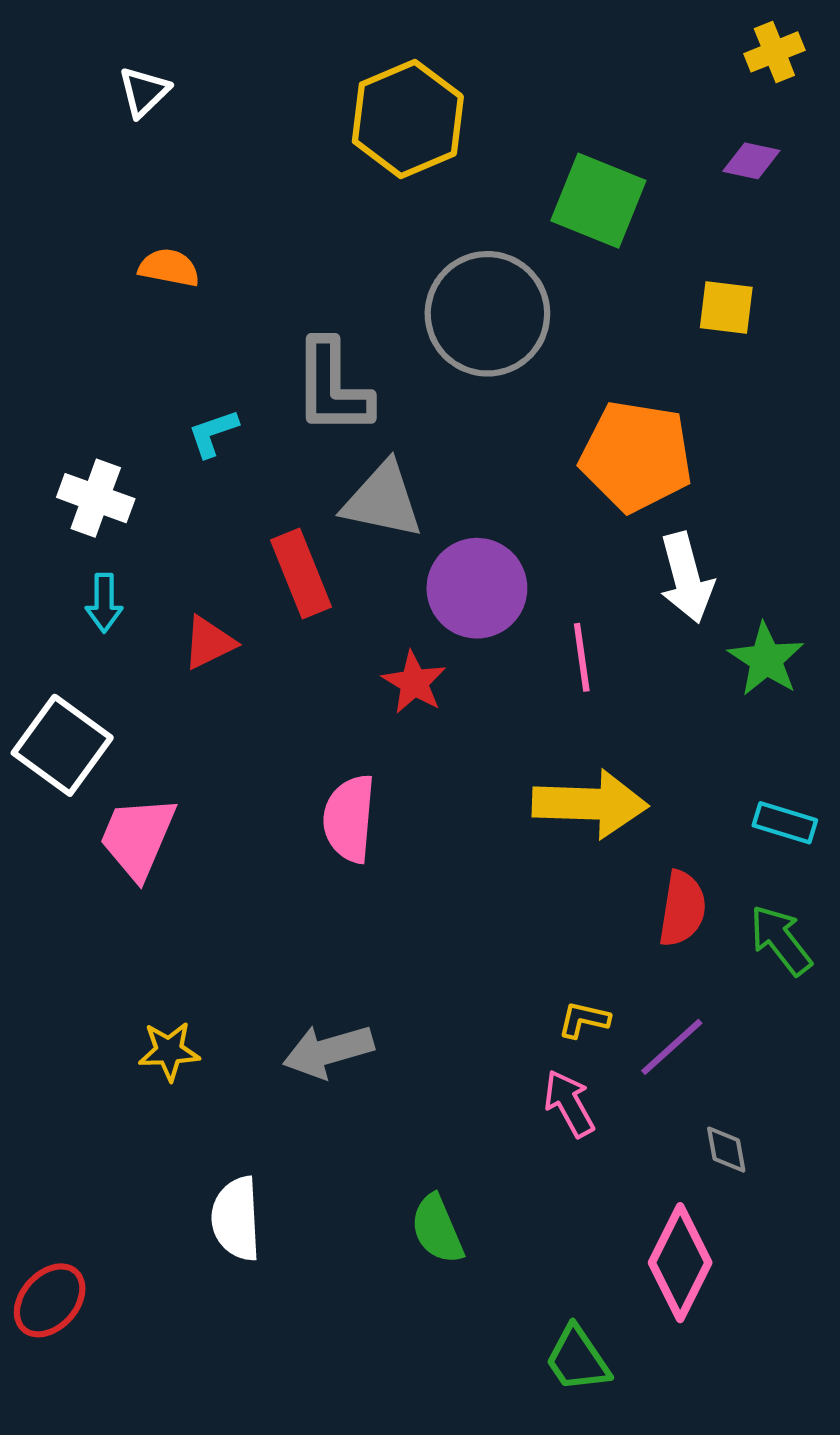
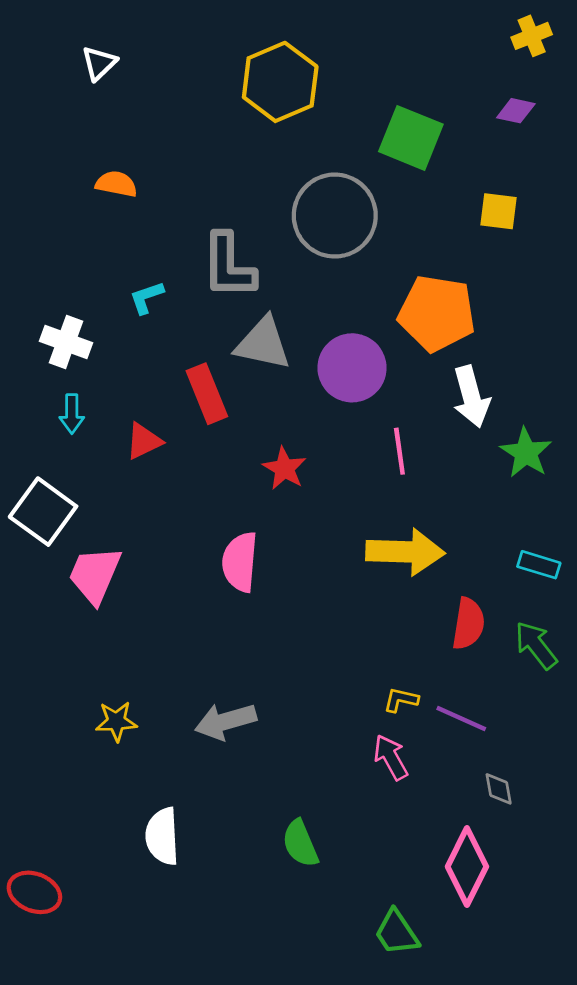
purple circle: (477, 588) -> (352, 368), moved
purple line: (672, 1047) -> (461, 718), turned 66
red ellipse: (50, 1300) -> (34, 892), turned 69

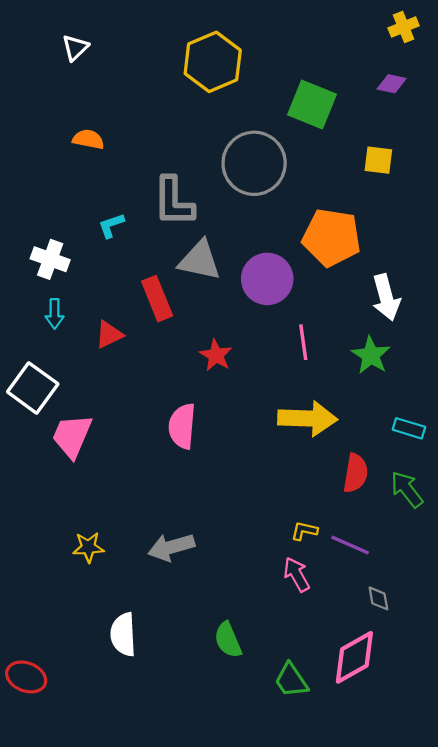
white arrow: (471, 397) -> (386, 297), moved
green star: (526, 453) -> (371, 355), moved
pink diamond: (467, 867) -> (354, 657), turned 34
green trapezoid: (397, 933) -> (291, 680), moved

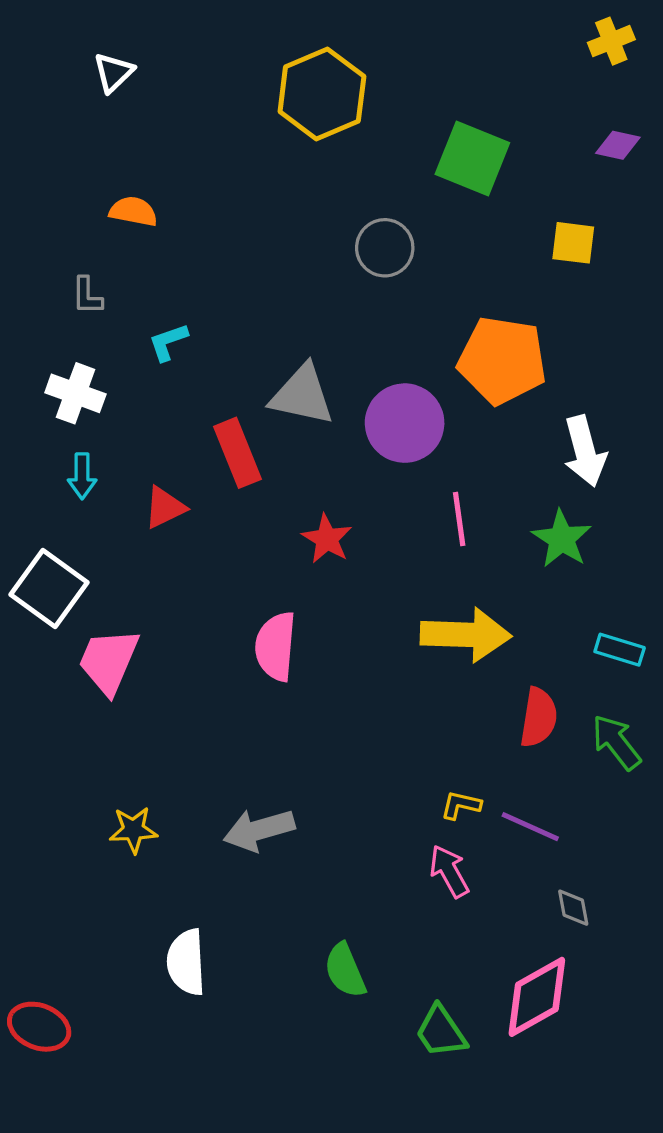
purple diamond: (392, 84) -> (618, 145), moved
gray circle: (254, 163) -> (385, 248), size x0.6
gray L-shape: (173, 201) -> (87, 296), moved, size x0.5

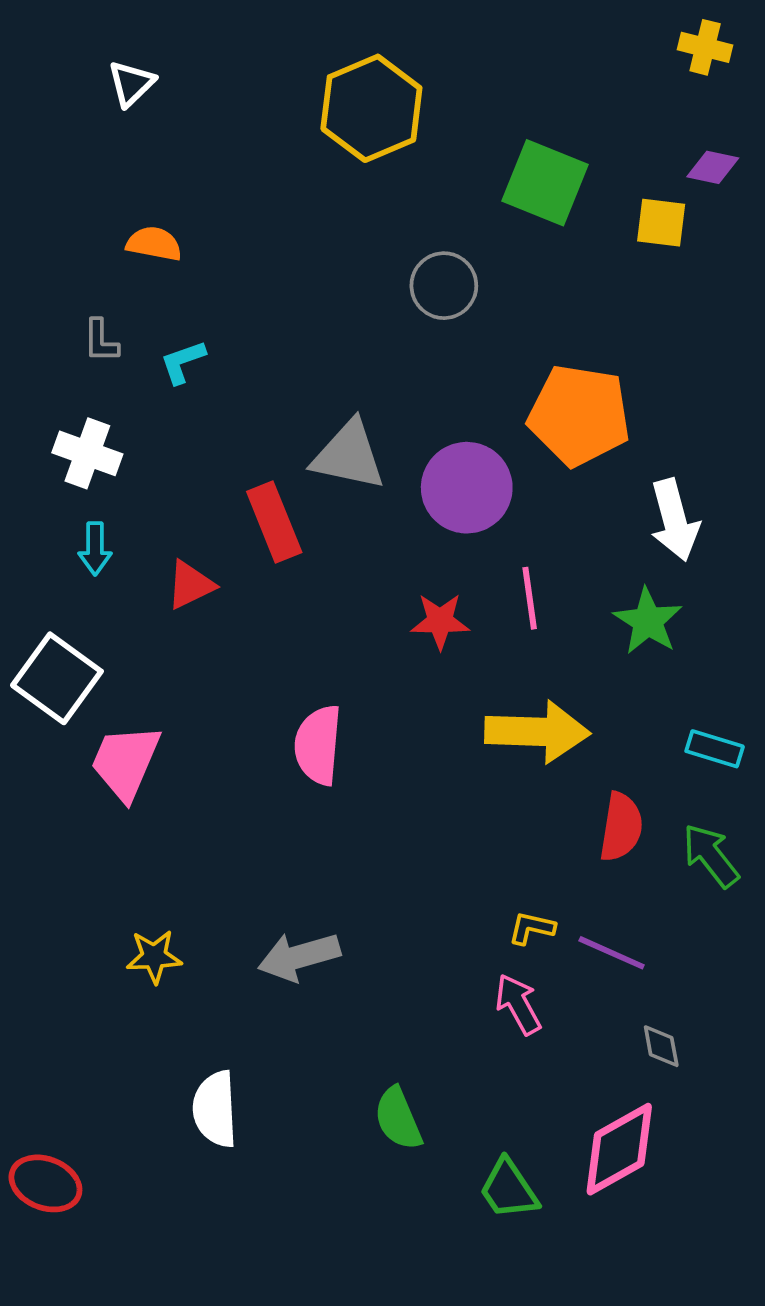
yellow cross: (611, 41) -> (705, 47), turned 36
yellow square: (573, 243) -> (661, 223), moved
cyan L-shape: (168, 342) -> (183, 362), moved
red star: (327, 539) -> (440, 621), moved, turned -30

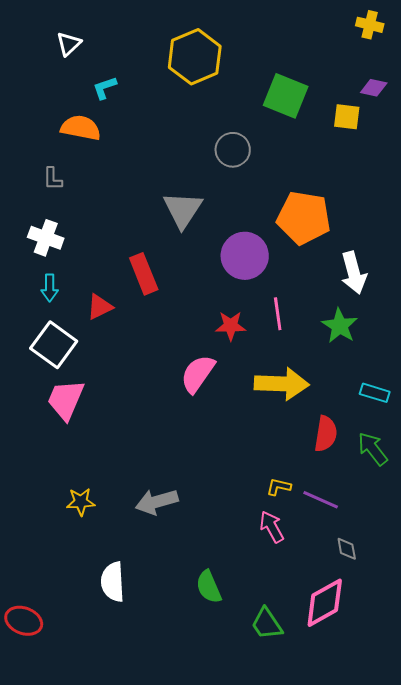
orange semicircle: (154, 244) -> (81, 128), size x1.4
cyan L-shape: (183, 362) -> (105, 88), moved
gray triangle: (349, 455) -> (183, 210), moved, turned 51
white square: (57, 678) -> (54, 345), moved
pink semicircle: (318, 745) -> (198, 374), moved, turned 30

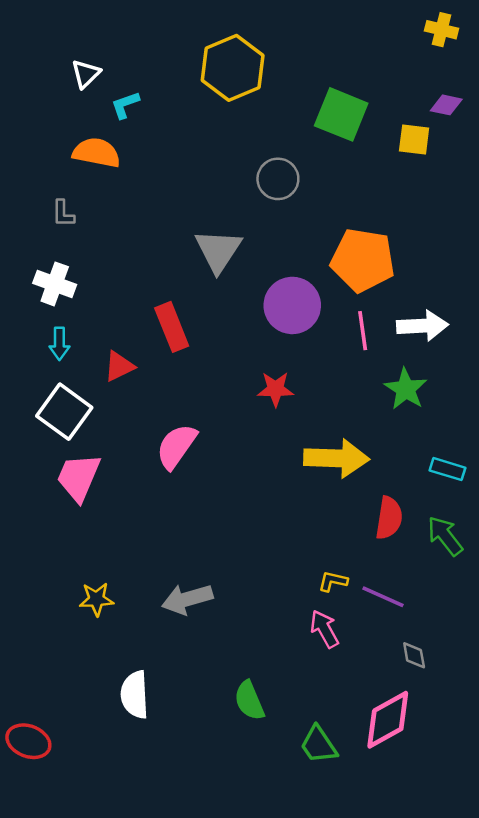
white triangle: (69, 44) -> (86, 74), moved
white arrow: (354, 273) -> (422, 326), turned -78
pink line: (278, 314) -> (363, 331), moved
pink semicircle: (198, 374) -> (176, 446), moved

